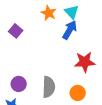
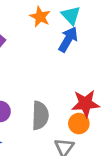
red star: (85, 62) -> (86, 103), moved

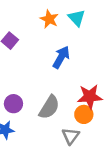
blue arrow: (68, 39) -> (61, 57), moved
gray semicircle: (40, 116) -> (49, 107), turned 30

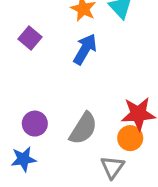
blue arrow: (61, 57) -> (85, 49), moved

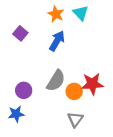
gray semicircle: (83, 128) -> (56, 81), moved
orange circle: (130, 138) -> (74, 91), moved

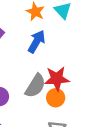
red star: (92, 84) -> (57, 79), moved

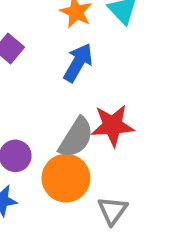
orange circle: (56, 98) -> (66, 178), moved, size x1.5

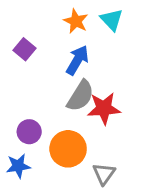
gray semicircle: (76, 138) -> (80, 96), moved

